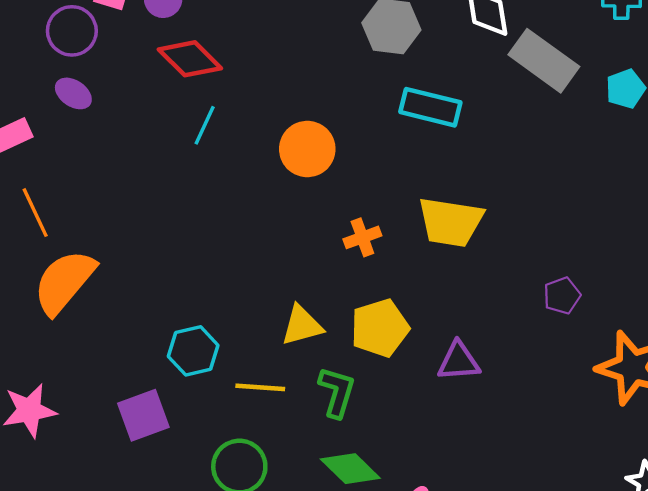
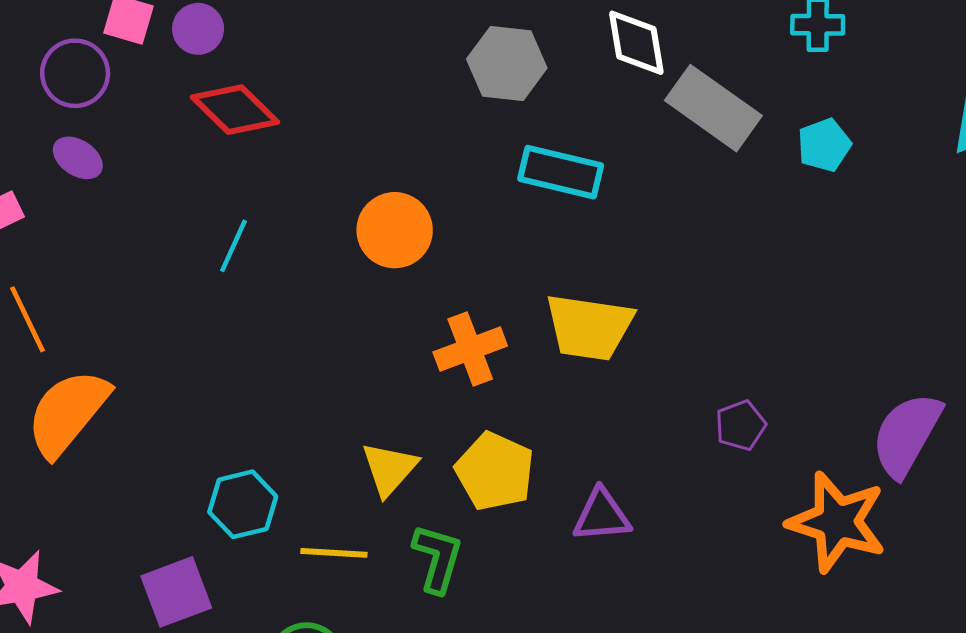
cyan line: (205, 125) -> (233, 246), moved
orange cross: (362, 237) -> (470, 349), size x1.4
yellow triangle: (302, 325) -> (389, 469), turned -33
yellow pentagon: (380, 328) -> (495, 471), turned -30

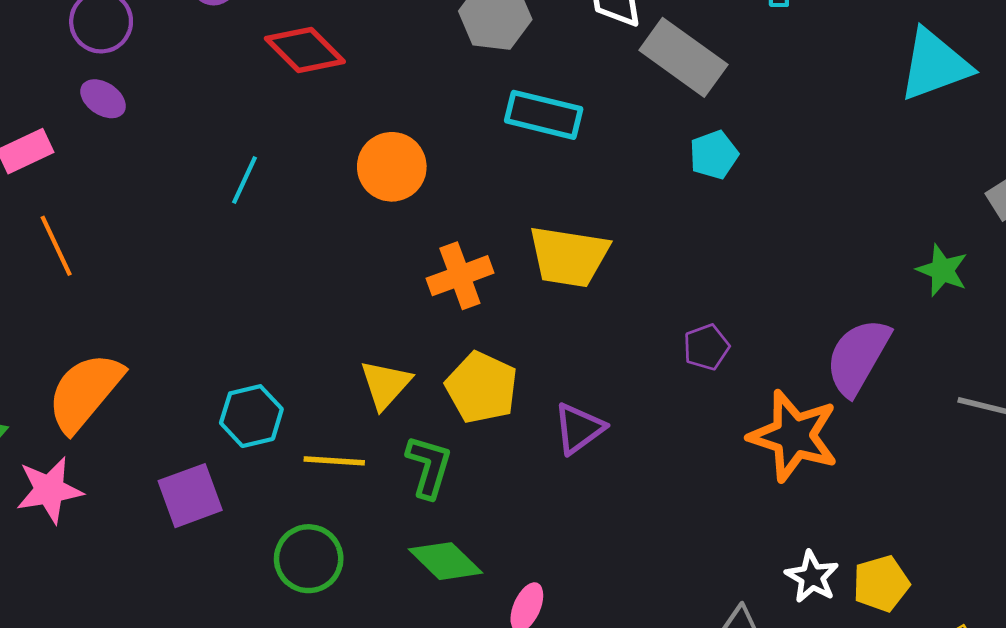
red diamond: (235, 110) -> (305, 50), moved
cyan pentagon: (824, 145) -> (714, 155), moved
orange semicircle: (68, 413) -> (85, 392), moved
purple triangle: (602, 515) -> (579, 429), turned -32

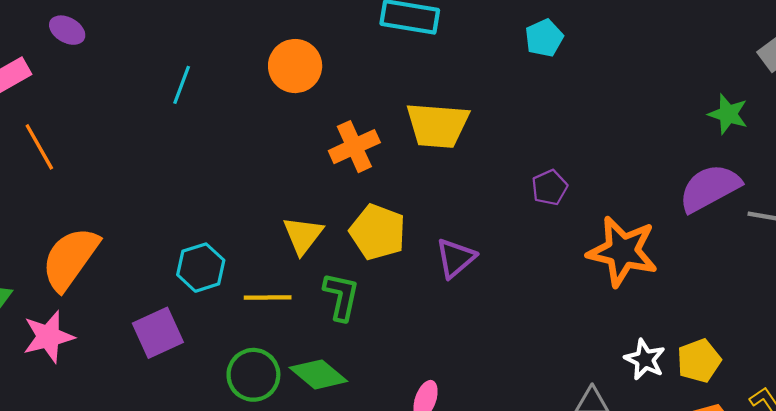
purple semicircle: (858, 357) -> (710, 188), moved, turned 36
green diamond: (446, 561) -> (318, 374), moved

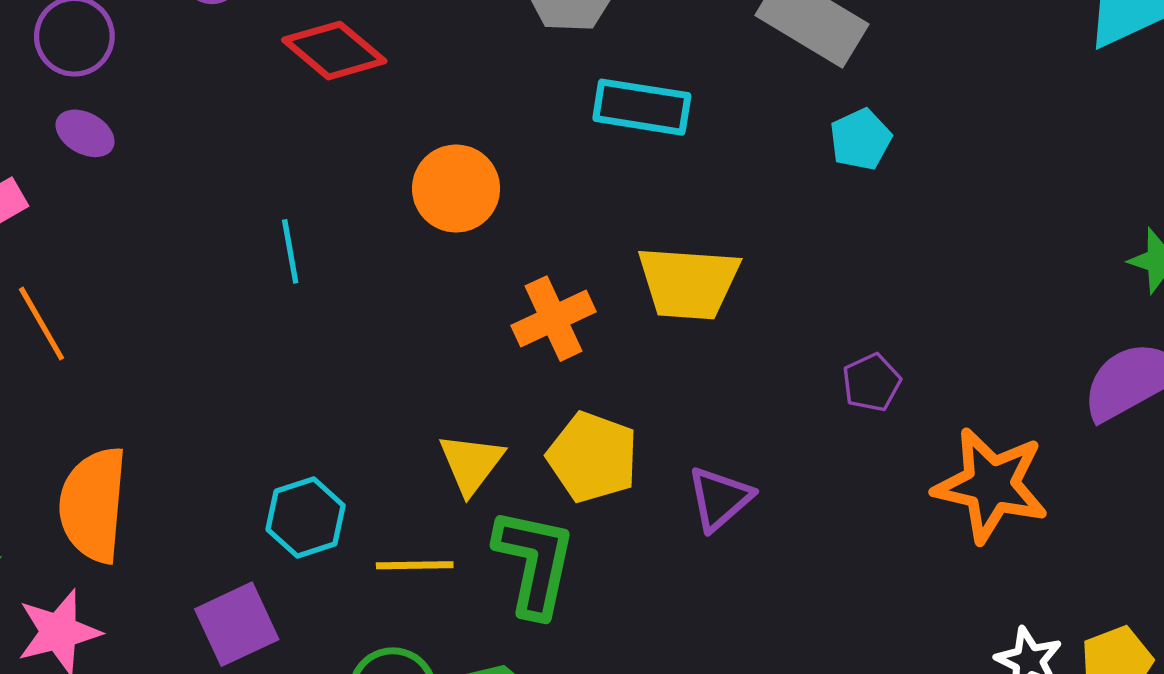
cyan line: (182, 85) -> (290, 251), moved, turned -30
orange semicircle: (70, 259) -> (93, 505), turned -30
green L-shape: (341, 296) -> (534, 562), size x1.4

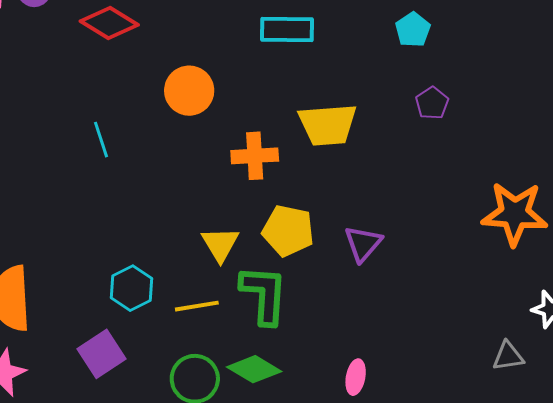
orange cross: (554, 319) -> (255, 156), turned 30
purple pentagon: (871, 382) -> (432, 103), moved

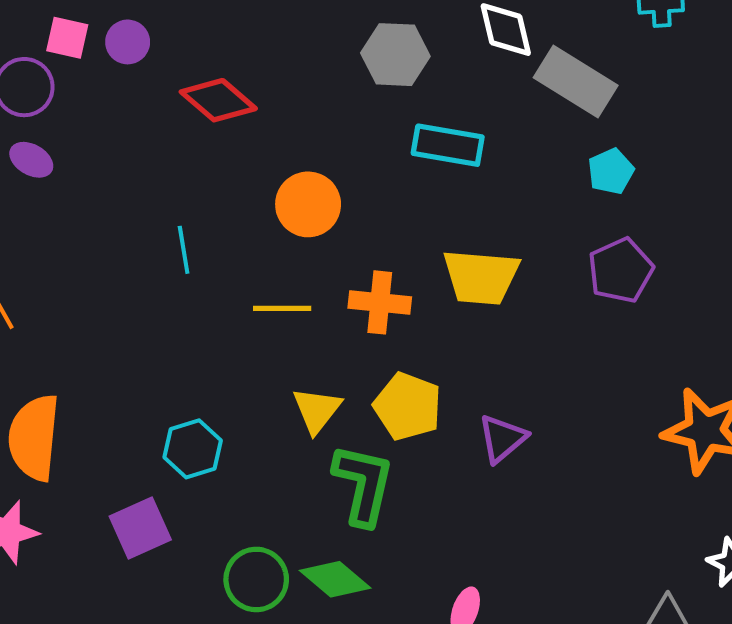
purple pentagon: (432, 103) -> (621, 270), size x1.5
yellow line: (197, 306) -> (282, 308), moved

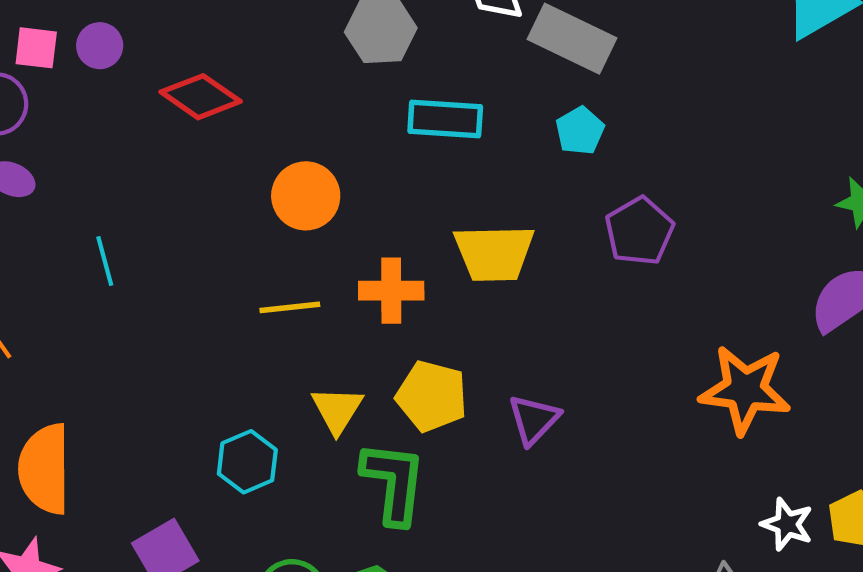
cyan pentagon: (611, 171) -> (580, 131), moved
cyan line: (184, 250) -> (105, 261), moved
cyan hexagon: (193, 449) -> (247, 462), moved

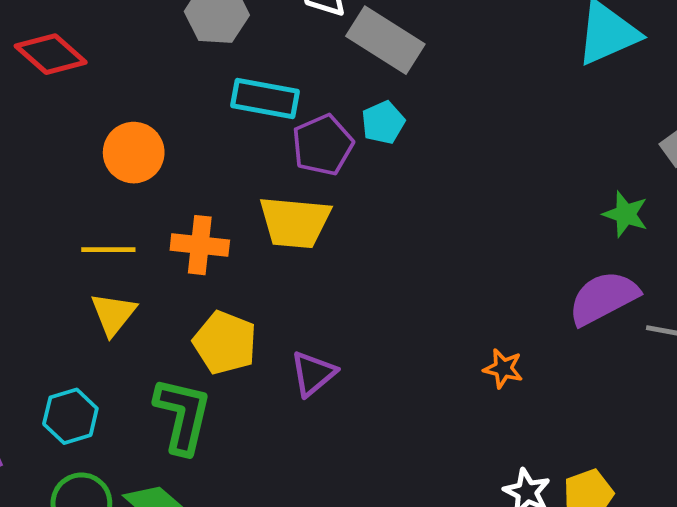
purple pentagon: (639, 231) -> (323, 145), moved
orange star: (745, 390) -> (503, 369), size x0.5
yellow triangle: (337, 410) -> (113, 314), moved
cyan hexagon: (247, 462) -> (70, 416), moved

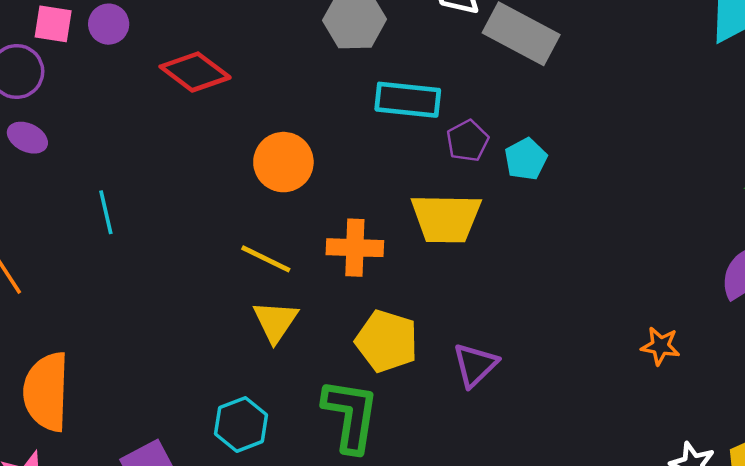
cyan pentagon: (383, 123) -> (526, 159), moved
purple pentagon: (323, 145) -> (468, 141), size x0.7
yellow line: (108, 250) -> (266, 259), turned 30

